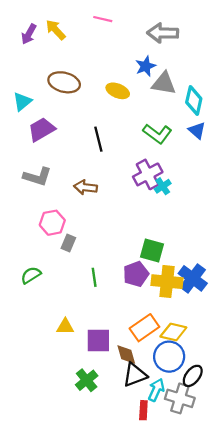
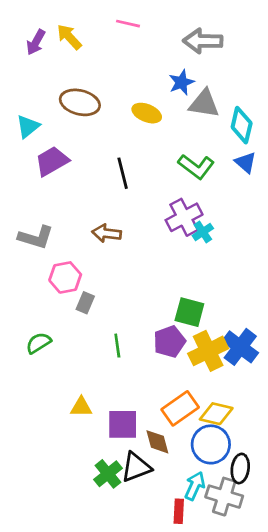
gray L-shape: (37, 177) -> (36, 237), moved
yellow cross: (167, 282) -> (208, 351), turned -32
black triangle: (135, 375) -> (136, 467), moved
black ellipse: (193, 376) -> (240, 469), turned -30

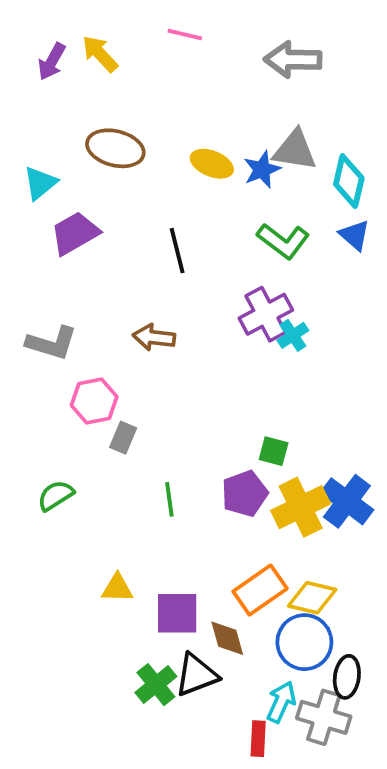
blue star: (181, 82) -> (262, 170), moved
green square: (189, 312) -> (274, 451), size x0.7

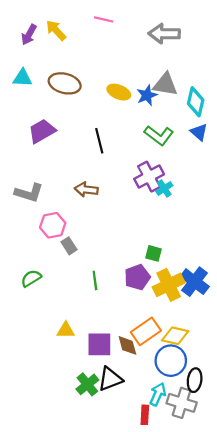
cyan triangle: (40, 183) -> (22, 78), moved, turned 42
gray rectangle: (123, 438) -> (69, 246), turned -56
brown diamond: (227, 638) -> (127, 345), moved

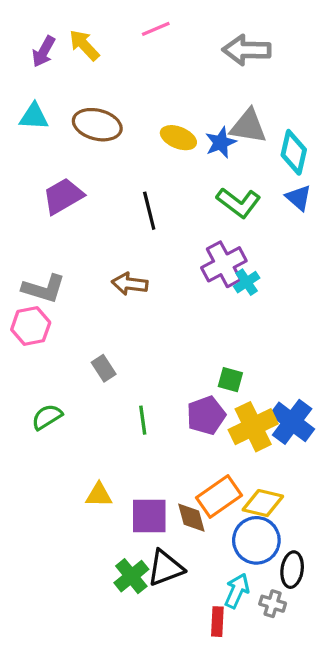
pink line: (104, 19) -> (156, 29), turned -36
pink hexagon: (53, 225) -> (31, 326), moved
gray cross: (182, 403) -> (273, 604), size x0.6

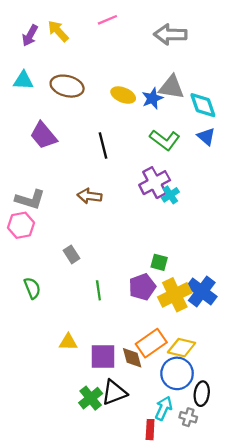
cyan diamond: (294, 152) -> (203, 105), turned -32
purple trapezoid: (63, 196) -> (43, 135), turned -100
green semicircle: (47, 417) -> (32, 288), turned 100

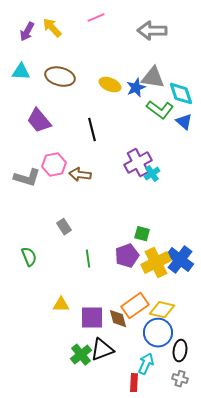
green L-shape: (165, 140) -> (160, 110), moved
pink hexagon: (21, 225) -> (54, 165), moved
gray cross: (188, 417) -> (180, 379), moved

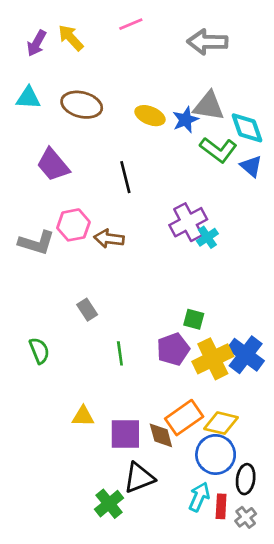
green cross: (81, 355) -> (109, 504), moved
gray cross: (180, 379) -> (246, 517), turned 35
red rectangle: (134, 383) -> (221, 506), moved

